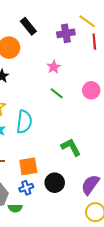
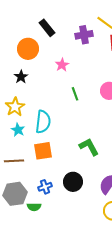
pink star: (54, 67) -> (62, 65), moved
green line: (57, 93) -> (75, 94), turned 32
orange square: (28, 166) -> (43, 151), moved

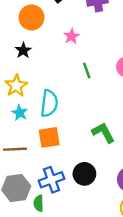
blue cross: (45, 187) -> (51, 180), size x1.5
green semicircle: (34, 207) -> (39, 203), turned 88

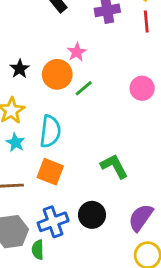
orange circle: (31, 17) -> (57, 74), moved
green line: (87, 70) -> (84, 88), moved, turned 70
orange square: (49, 137) -> (50, 172), turned 30

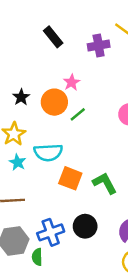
cyan semicircle: (50, 131) -> (48, 152), turned 80
orange square: (50, 172) -> (70, 178), moved

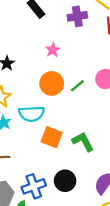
orange circle: (54, 102) -> (52, 83), moved
green line: (78, 114) -> (77, 86), moved

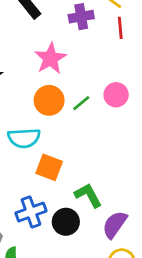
pink star: (53, 50) -> (50, 58), size x1.6
green L-shape: (83, 142) -> (88, 195), moved
blue cross: (34, 186) -> (31, 212), moved

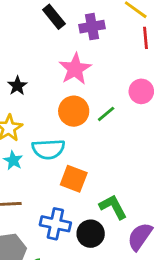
purple cross: (81, 17) -> (92, 27), moved
pink circle: (116, 95) -> (141, 91), moved
blue cross: (31, 212) -> (55, 224), turned 32

